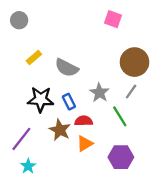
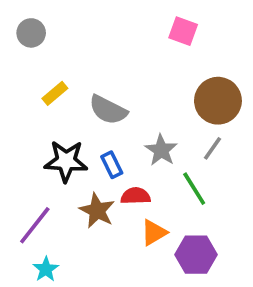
orange triangle: (85, 144) -> (154, 233), moved

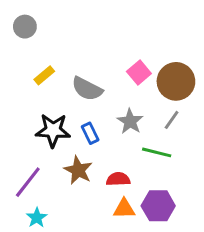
pink square: (183, 31) -> (139, 73), moved, turned 30
green line: (194, 189) -> (157, 152), turned -44
red semicircle: (136, 196) -> (118, 179), moved
orange triangle: (154, 233) -> (124, 209), moved, turned 30

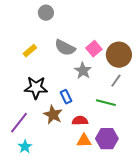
gray circle: (25, 27) -> (46, 13), moved
gray semicircle: (87, 89) -> (65, 48), moved
gray star: (130, 121) -> (83, 71), moved
blue rectangle: (90, 133) -> (66, 97), moved

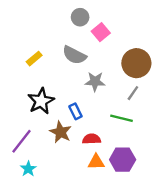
gray circle: (46, 13) -> (80, 17), moved
pink square: (94, 49) -> (101, 32), moved
gray star: (83, 71) -> (95, 82), turned -30
black star: (36, 88) -> (41, 101), turned -30

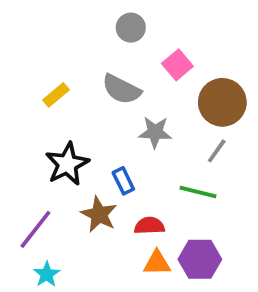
pink square: (101, 32) -> (177, 65), moved

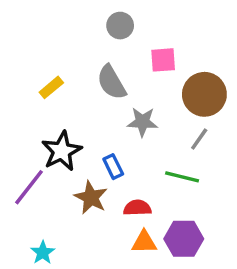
pink square: (177, 65) -> (163, 60), turned 36
gray semicircle: (121, 89) -> (112, 82), turned 33
purple line: (35, 229) -> (29, 187), moved

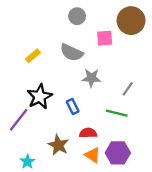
gray semicircle: (112, 82) -> (72, 53), turned -35
brown circle: (204, 94) -> (131, 21), moved
brown star: (91, 197) -> (58, 145), moved
orange triangle: (144, 242) -> (92, 155), turned 35

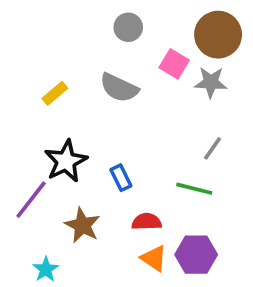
pink square: (105, 38) -> (174, 64), turned 35
gray star: (91, 78) -> (211, 82), moved
brown star: (58, 145) -> (82, 225), moved

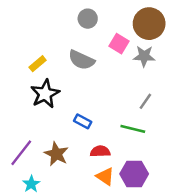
black star: (66, 161) -> (45, 94), moved
blue rectangle: (121, 178) -> (83, 121), turned -36
purple line: (31, 200) -> (21, 153), moved

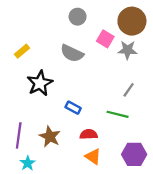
yellow rectangle: (38, 64) -> (22, 51), moved
purple line: (21, 153) -> (19, 135), turned -30
purple hexagon: (134, 174) -> (134, 154), moved

